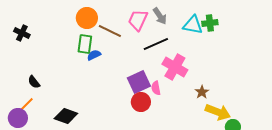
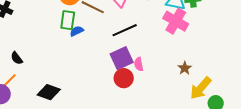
black line: (156, 44) -> (125, 30), moved
pink cross: (175, 67) -> (176, 21), moved
yellow arrow: (218, 112) -> (201, 88), turned 110

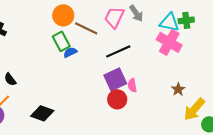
green rectangle: (68, 20) -> (61, 41), turned -36

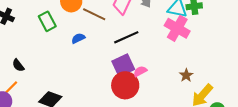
green rectangle: (61, 41) -> (47, 21), moved
pink semicircle: (132, 85) -> (140, 71), turned 72
red circle: (117, 99) -> (125, 85), size x1.4

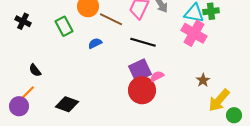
black line: (126, 37) -> (143, 42), turned 40

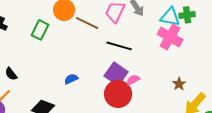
green rectangle: (64, 26) -> (40, 30), turned 54
blue semicircle: (95, 43) -> (71, 79), moved
purple square: (140, 70) -> (116, 74), turned -30

